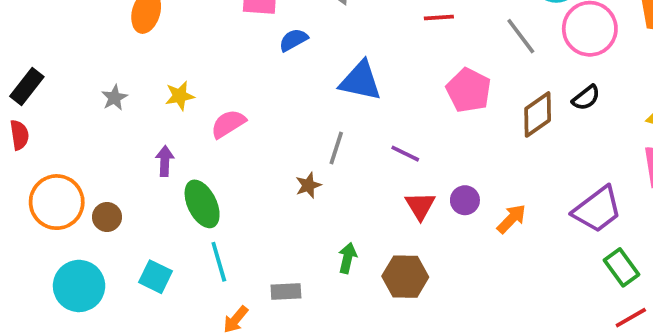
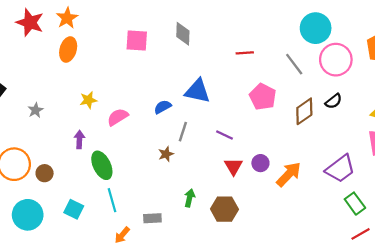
blue semicircle: (293, 40) -> (163, 107), moved
gray star: (114, 98) -> (36, 110), moved
orange arrow: (512, 219) -> (289, 174), size x1.4

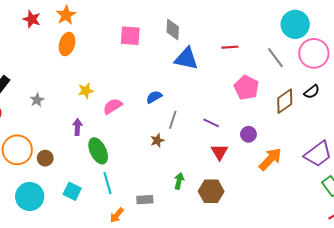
red star: (30, 22) -> (32, 19), size x0.7
blue triangle: (197, 91) -> (186, 59), moved
purple circle: (260, 163) -> (248, 134), moved

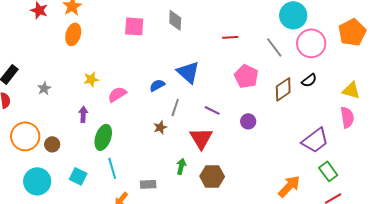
blue triangle: (186, 59) -> (188, 72), moved, turned 30
green ellipse: (98, 151) -> (103, 137), turned 45
red triangle: (219, 152) -> (201, 138), moved, size x1.4
orange arrow: (270, 159) -> (289, 186), moved

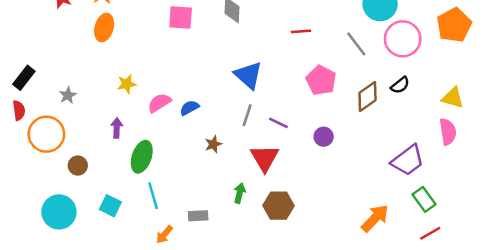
blue semicircle: (157, 85) -> (189, 108), moved
gray line: (175, 107) -> (247, 115), moved
orange circle: (25, 136) -> (46, 134), moved

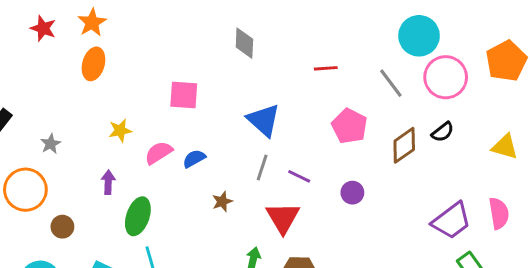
pink square: (181, 18) -> (184, 95), moved
pink semicircle: (448, 132) -> (499, 213), moved

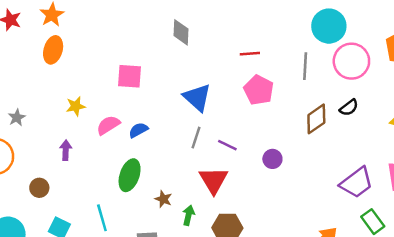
gray line: (391, 83) -> (305, 66), turned 40
pink pentagon: (349, 126) -> (259, 90), moved
brown star: (222, 201) -> (163, 199), moved, turned -30
green ellipse: (138, 216) -> (130, 175), moved
brown circle: (62, 227) -> (39, 188), moved

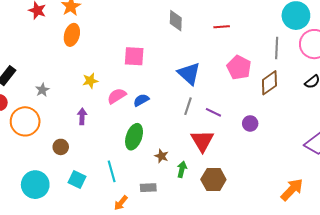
red line: (250, 54) -> (222, 27), moved
brown diamond: (316, 119) -> (269, 83), moved

